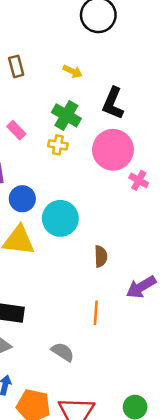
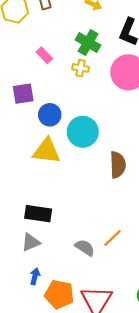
brown semicircle: (101, 256) -> (118, 165), size x1.4
orange line: (96, 313) -> (112, 238), moved, turned 42

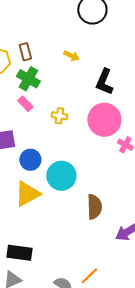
green cross: (88, 43) -> (28, 79), moved
yellow triangle: (47, 151) -> (27, 194), turned -36

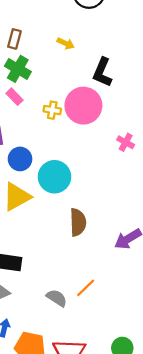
brown rectangle: (25, 52) -> (14, 39), turned 30
pink circle: (104, 120) -> (83, 106), moved
brown semicircle: (94, 207) -> (78, 222), moved

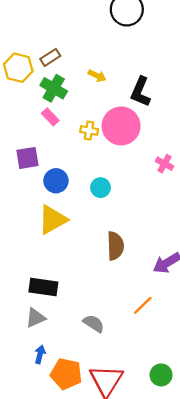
brown rectangle: (14, 39) -> (50, 57), turned 42
yellow arrow: (66, 43) -> (97, 76), moved
cyan circle: (54, 177) -> (101, 188), moved, size x0.6
orange line: (86, 288) -> (143, 305), moved

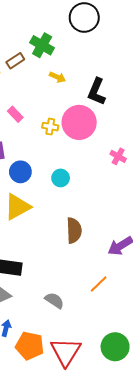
green cross: (54, 88) -> (42, 45), moved
green circle: (161, 375) -> (115, 347), size x1.4

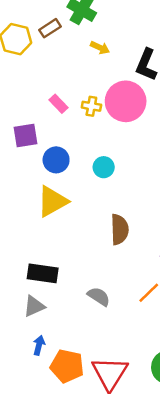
pink rectangle: (15, 114) -> (59, 104), moved
gray semicircle: (54, 300) -> (99, 296), moved

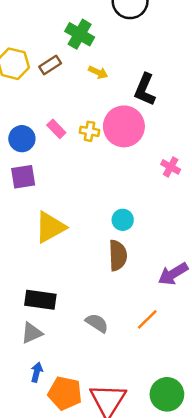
brown rectangle: (50, 28) -> (50, 65), moved
purple square: (26, 135) -> (23, 177), moved
blue circle: (56, 160) -> (22, 139), moved
cyan circle: (104, 167) -> (123, 220), moved

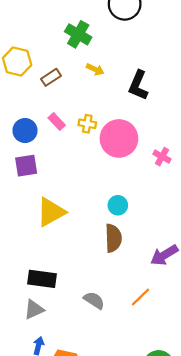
brown rectangle: (50, 65) -> (51, 77), moved
pink circle: (124, 126) -> (119, 138), moved

